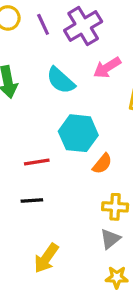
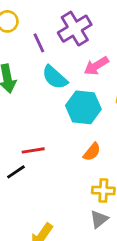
purple line: (43, 24) -> (39, 43), moved
cyan hexagon: (78, 133) -> (83, 107), moved
black line: (32, 200) -> (16, 172), moved, turned -30

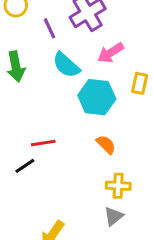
orange semicircle: (92, 152) -> (106, 144), turned -84

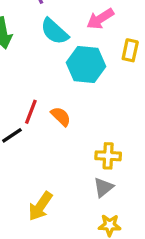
red line: (43, 143) -> (31, 112), turned -60
orange semicircle: (106, 144) -> (61, 116), moved

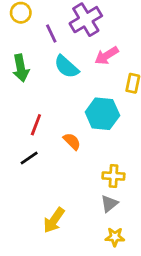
cyan hexagon: (86, 64) -> (102, 114), moved
red line: (31, 112) -> (36, 125), moved

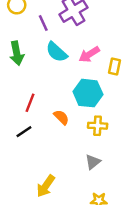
pink arrow: (107, 56) -> (89, 54), moved
yellow cross: (113, 176) -> (98, 126), moved
gray triangle: (109, 204) -> (93, 162), moved

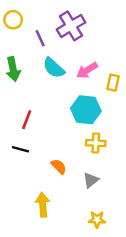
orange semicircle: (61, 117) -> (59, 167), moved
black line: (24, 132) -> (20, 149), turned 49
yellow arrow: (46, 186) -> (43, 205), turned 140

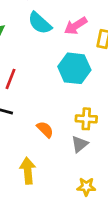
yellow cross: (96, 143) -> (86, 119), moved

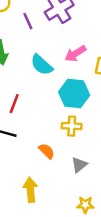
cyan semicircle: (40, 23) -> (42, 65), moved
yellow cross: (86, 119) -> (72, 126), moved

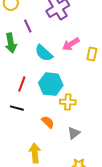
purple line: (28, 21) -> (28, 26), moved
cyan hexagon: (74, 94) -> (51, 84), moved

